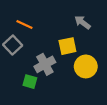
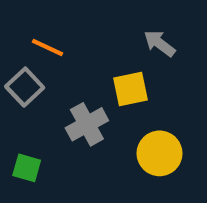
yellow circle: (86, 66) -> (160, 153), moved
green square: (30, 82) -> (27, 168), moved

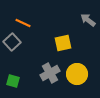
gray arrow: (160, 43) -> (88, 20), moved
gray cross: (87, 124) -> (50, 73), moved

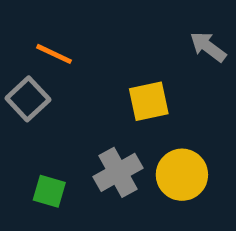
green square: (13, 81) -> (49, 191), moved

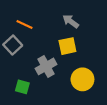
gray arrow: (208, 47) -> (71, 21), moved
gray cross: (118, 172) -> (46, 66), moved

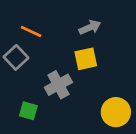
gray arrow: (71, 21) -> (90, 27), turned 119
yellow circle: (82, 79) -> (116, 112), moved

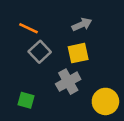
gray square: (16, 57) -> (40, 52), moved
gray cross: (58, 85) -> (68, 82), moved

